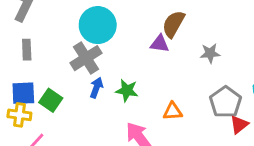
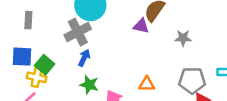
green star: (127, 90) -> (89, 85), moved
gray pentagon: (225, 102) -> (192, 80), turned 30
yellow cross: (19, 115) -> (37, 77), moved

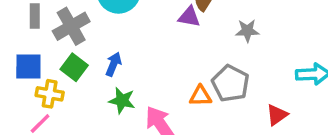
gray cross: (78, 32) -> (71, 26), moved
green square: (45, 65) -> (74, 67), moved
gray pentagon: (192, 80) -> (231, 83), moved, turned 30

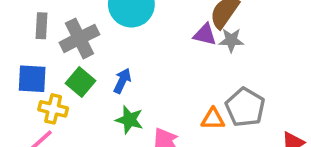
gray star: (247, 31) -> (231, 40), moved

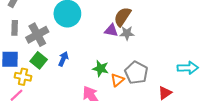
orange triangle: (213, 119) -> (117, 80), turned -40
green star: (129, 120) -> (101, 69), moved

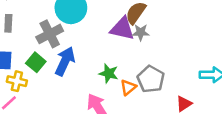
purple triangle: (111, 30) -> (122, 29), size x1.5
gray cross: (37, 35) -> (50, 34), moved
blue arrow: (63, 59) -> (65, 61), size x1.6

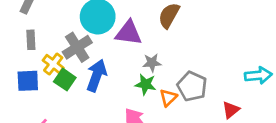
purple triangle: (122, 29) -> (128, 33), moved
gray star: (141, 32) -> (152, 63), moved
yellow cross: (17, 81) -> (53, 64), moved, turned 30

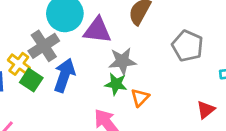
gray star: (152, 63) -> (122, 61), size x1.4
gray pentagon: (192, 86) -> (187, 46), moved

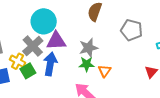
purple triangle: (97, 30) -> (56, 41), moved
green square: (31, 80) -> (28, 71), turned 35

